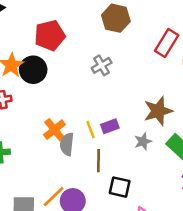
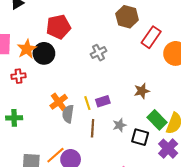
brown hexagon: (116, 18) -> (127, 17), moved
brown star: (158, 111) -> (142, 91), size x0.7
gray star: (143, 141) -> (120, 125), moved
black square: (120, 187) -> (140, 137), moved

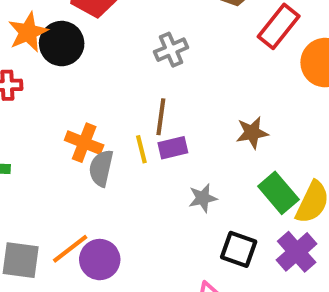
orange cross: (59, 102) -> (84, 143), turned -36
brown line: (93, 128) -> (161, 117), moved
black square: (140, 137) -> (239, 249), moved

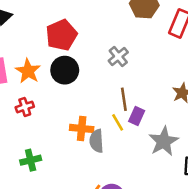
black circle: (62, 44) -> (65, 70), moved
purple rectangle: (173, 148) -> (137, 116), turned -36
gray star: (203, 198) -> (164, 141), size x1.6

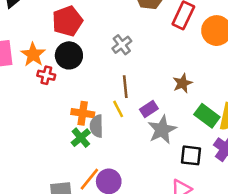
red cross: (25, 107) -> (46, 75), moved, turned 30
purple rectangle: (137, 116) -> (149, 109), moved, turned 30
green cross: (31, 160) -> (81, 138), moved, turned -30

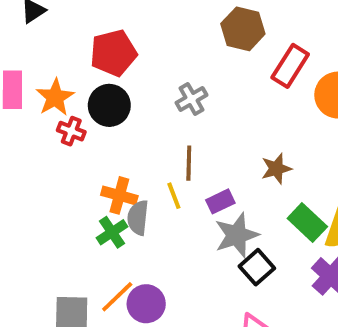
black square: (191, 155) -> (257, 267), moved, turned 35

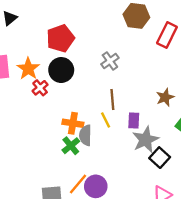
red cross: (71, 131) -> (40, 88), turned 35
purple rectangle: (220, 201) -> (134, 121), turned -56

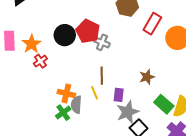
red pentagon: (60, 38) -> (88, 31), moved, turned -30
gray cross: (110, 61) -> (102, 42), turned -35
black circle: (61, 70) -> (65, 35), moved

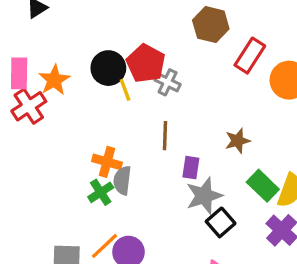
red cross: (40, 61) -> (29, 106), moved, size x1.5
yellow line: (95, 93) -> (125, 90), moved

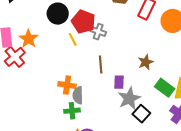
black circle: (108, 68) -> (58, 14), moved
green cross: (101, 192) -> (72, 111), moved, turned 35

